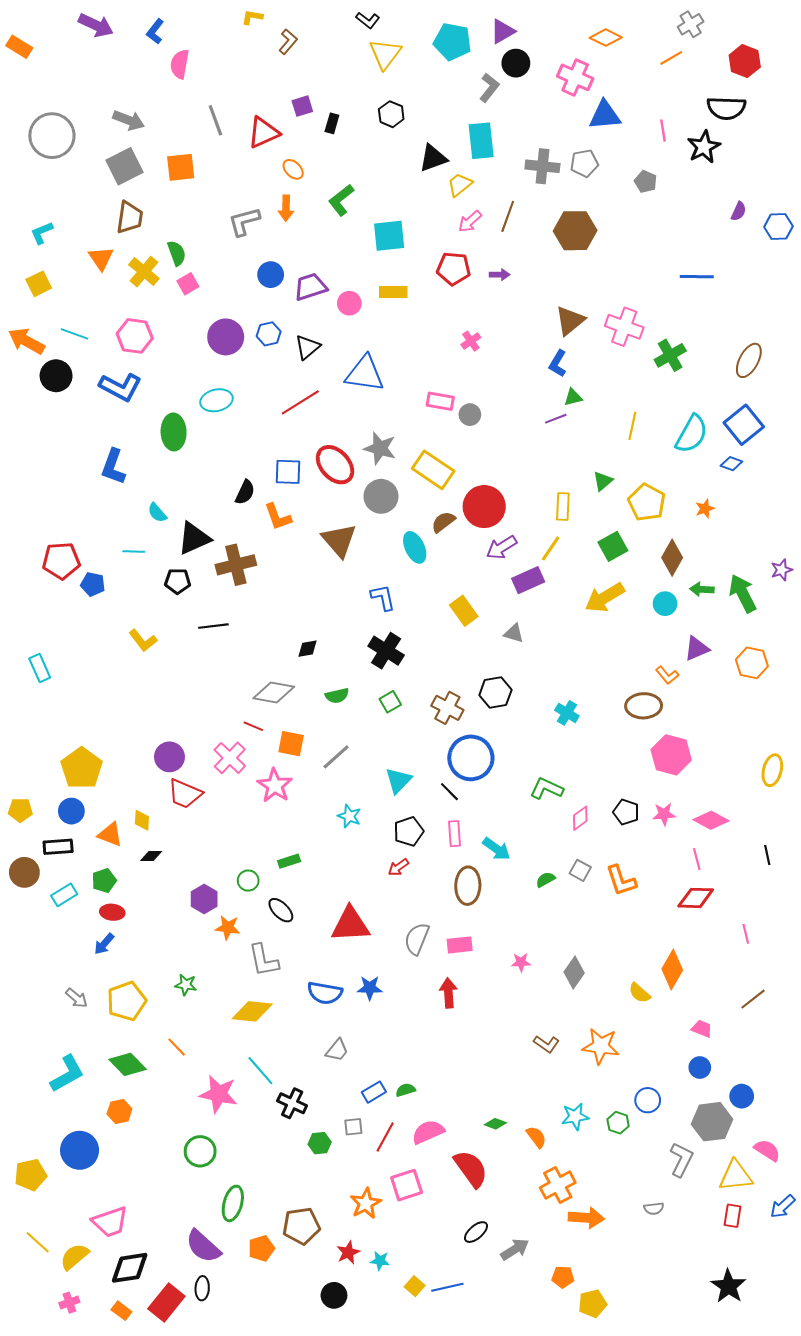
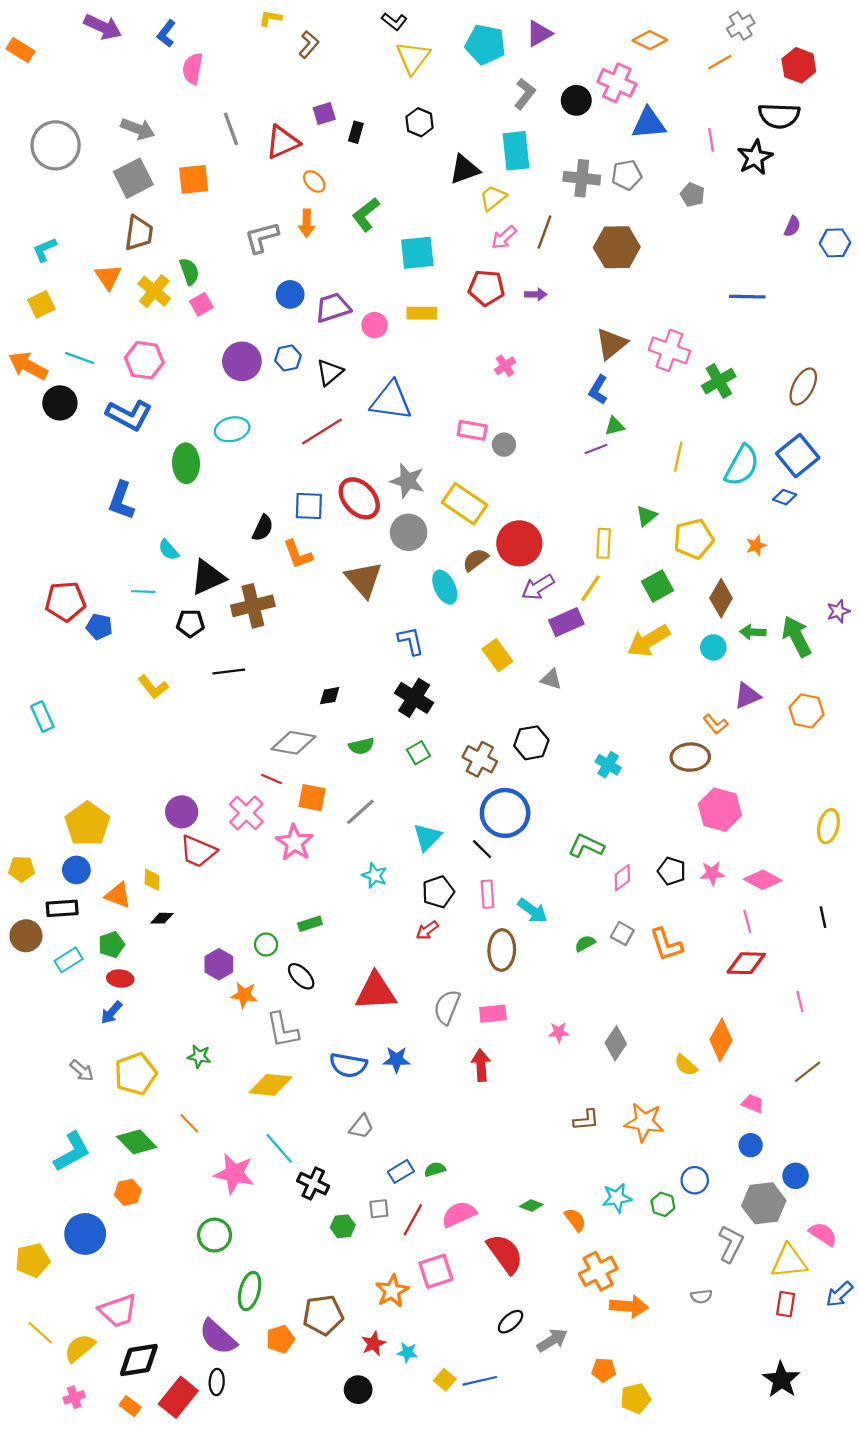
black circle: (516, 63) -> (576, 100), moved
yellow pentagon: (647, 502) -> (694, 539), turned 30
brown L-shape: (547, 1044) -> (586, 1120), turned -40

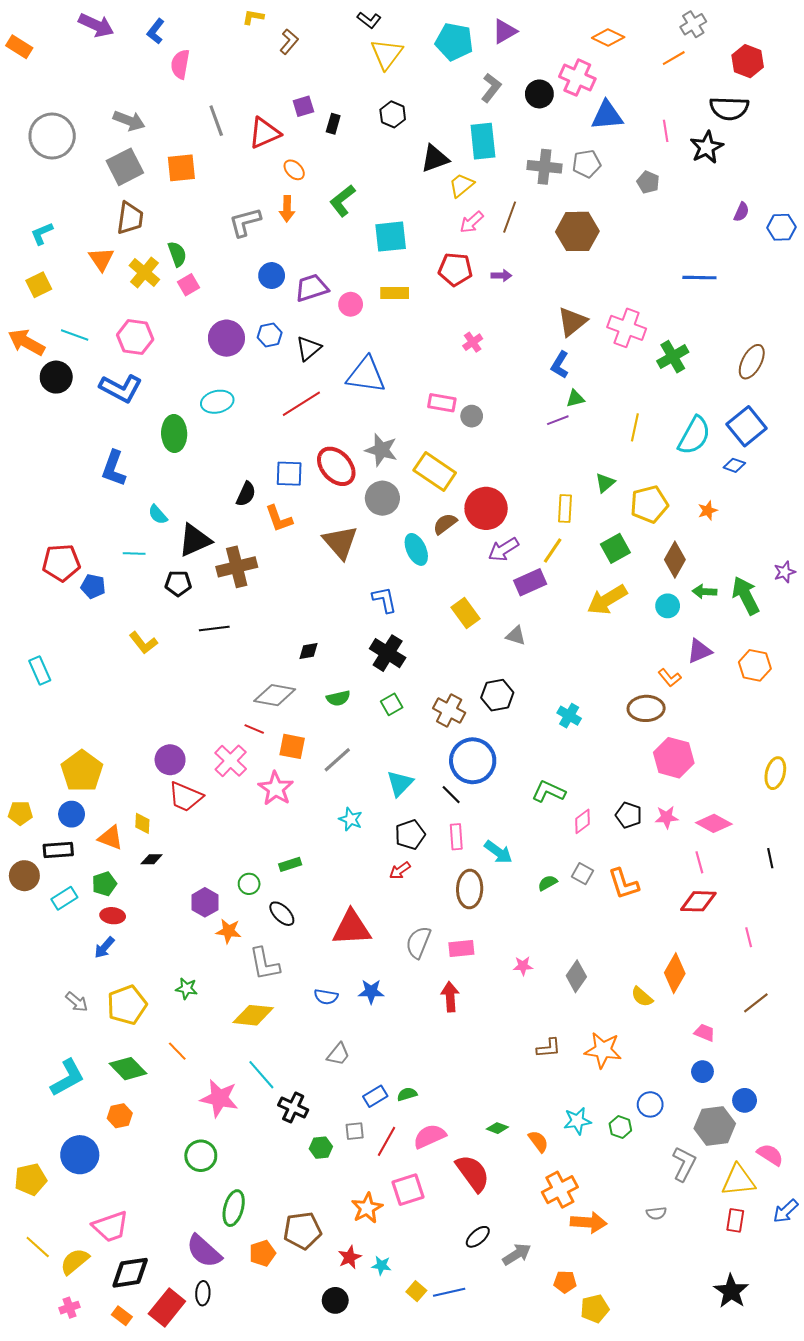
blue semicircle: (348, 1065) -> (326, 997), size x0.7

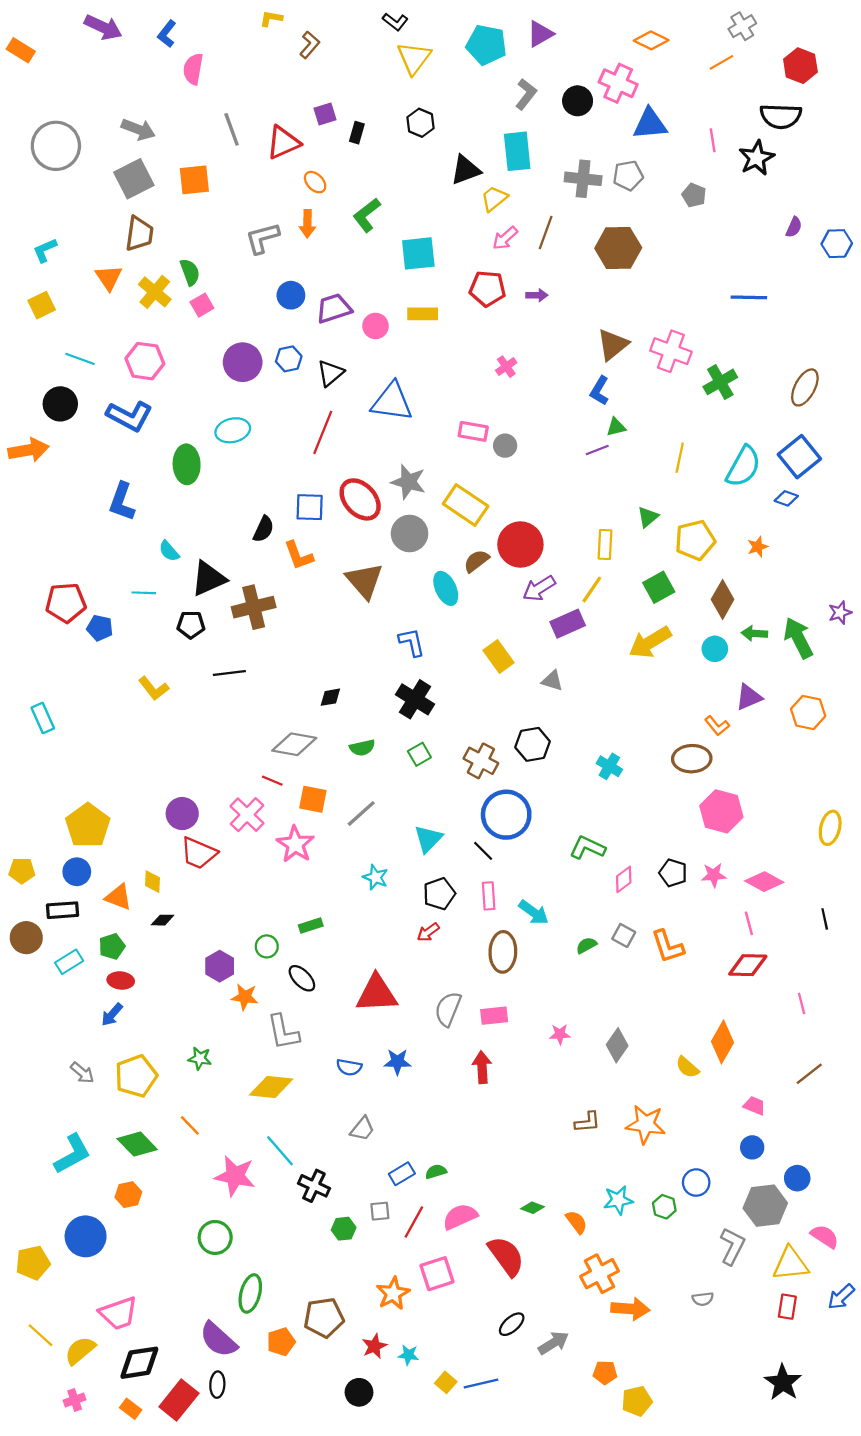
orange arrow: (26, 342) -> (28, 450), moved, turned 141
red line: (301, 404) -> (323, 432), turned -36

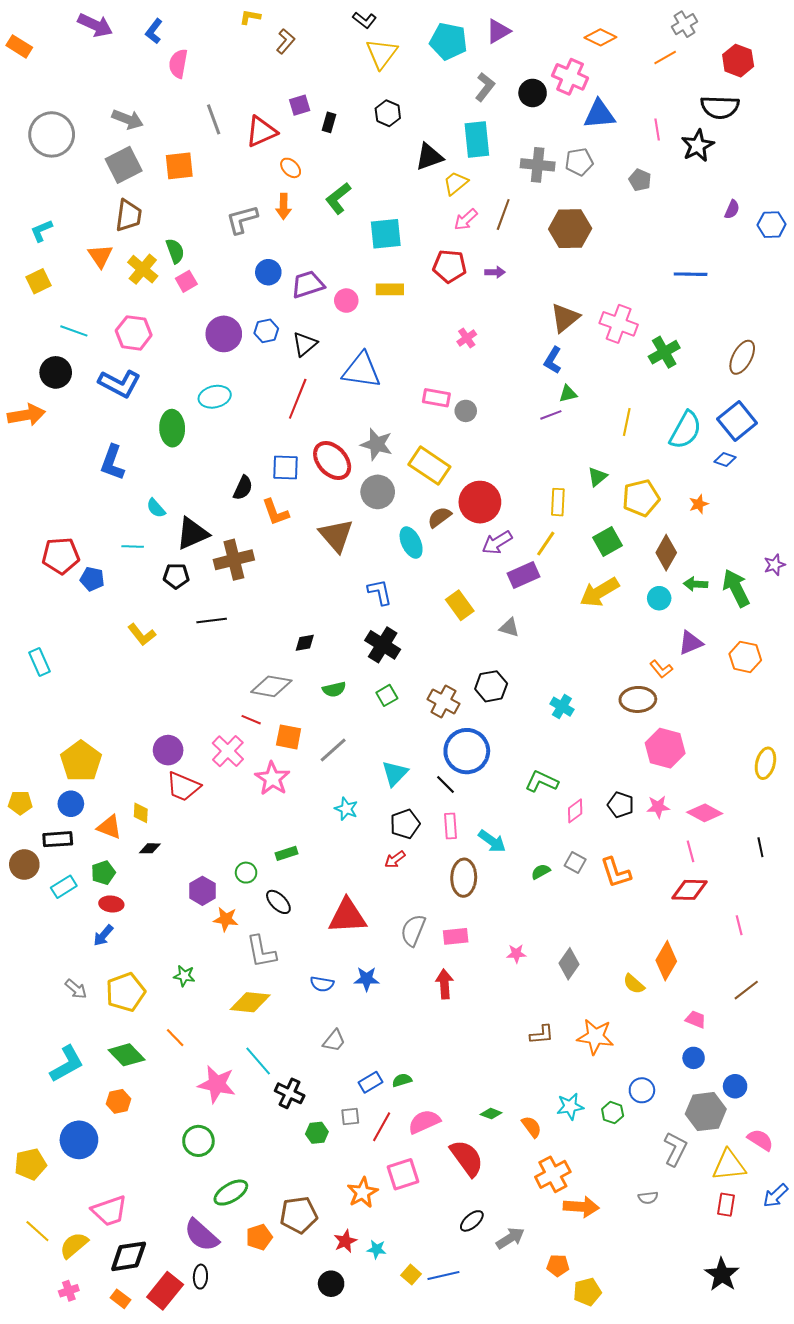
green ellipse: (250, 1293) -> (231, 1193), turned 44

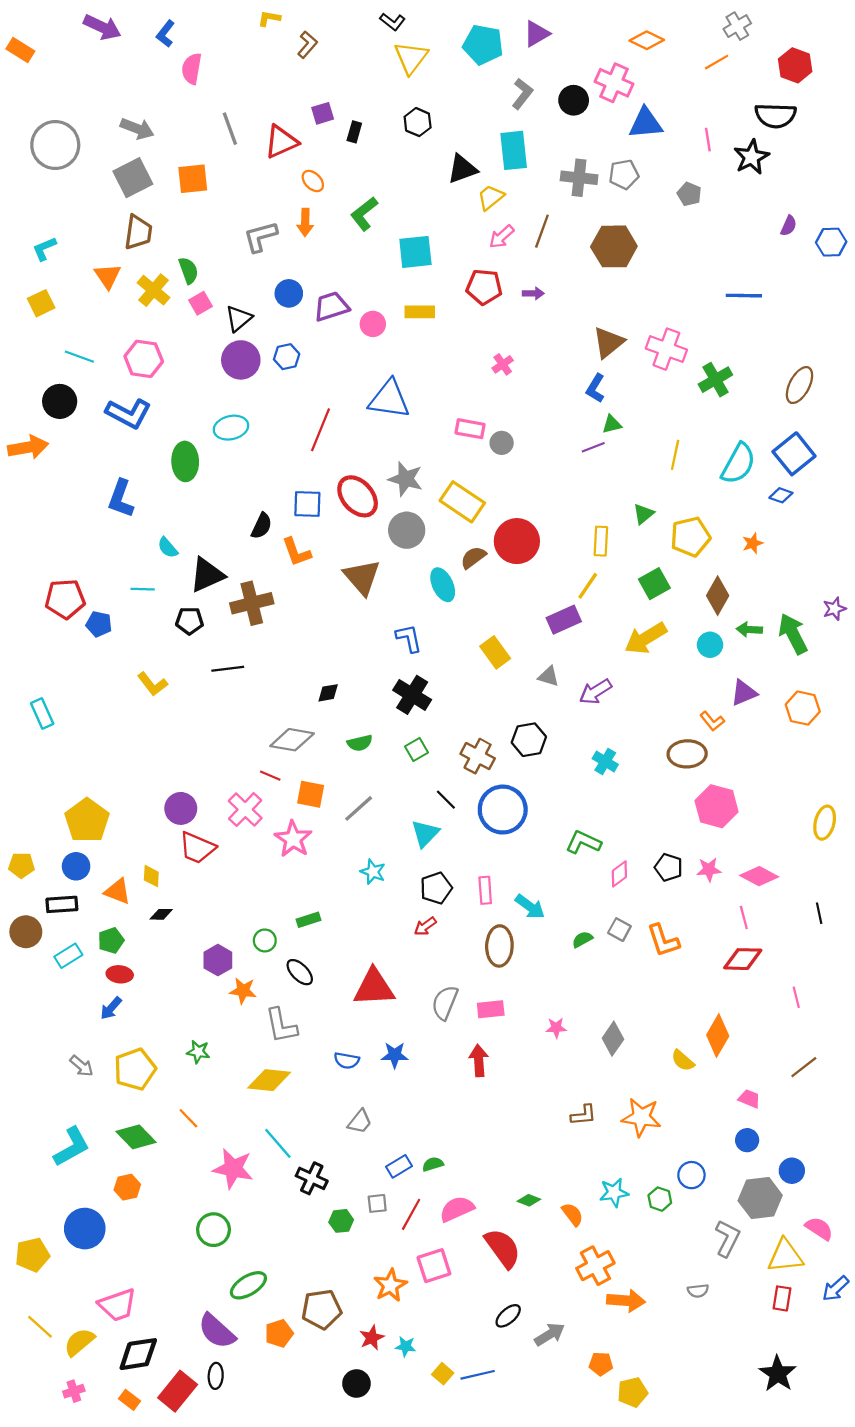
black triangle: (305, 344) -> (239, 318), moved
purple arrow: (497, 543) -> (595, 692), moved
black line: (445, 785) -> (446, 800), moved

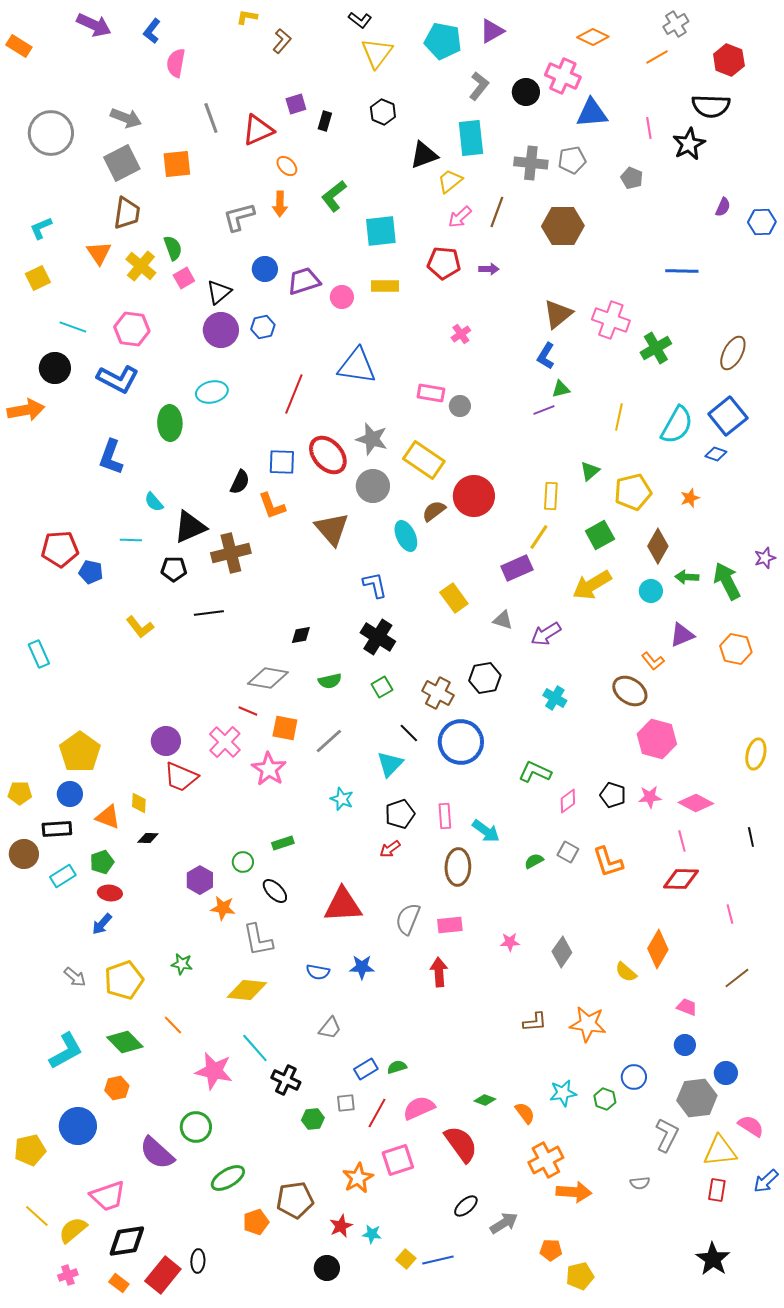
brown ellipse: (687, 754) -> (630, 691), turned 36
purple semicircle: (217, 1331) -> (157, 1153), moved

